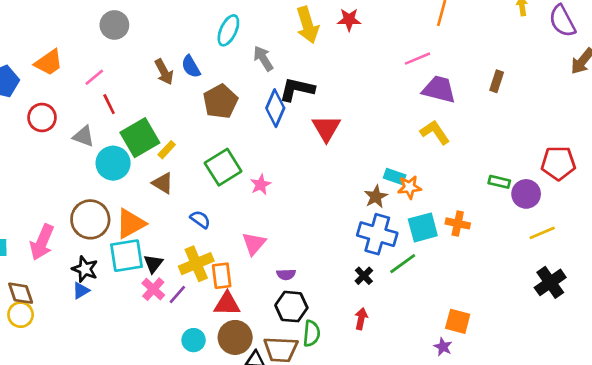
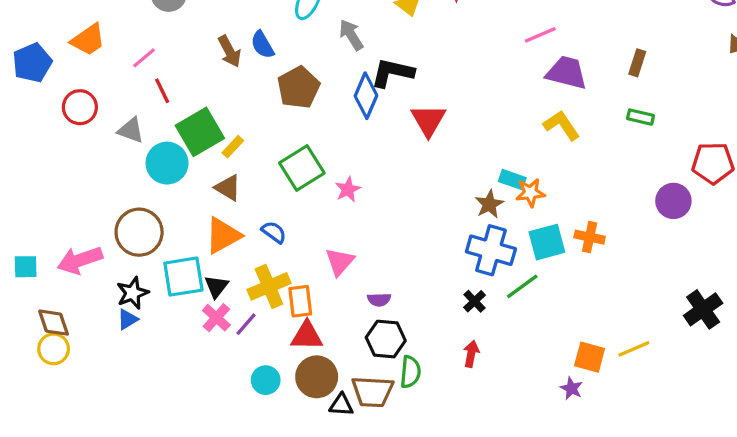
green rectangle: (499, 182) -> (641, 117), moved
orange triangle: (131, 223) -> (223, 235), moved
yellow line: (542, 233) -> (634, 349), moved
pink arrow: (42, 242) -> (80, 260), turned 48
black star: (85, 269) -> (132, 293), turned 30

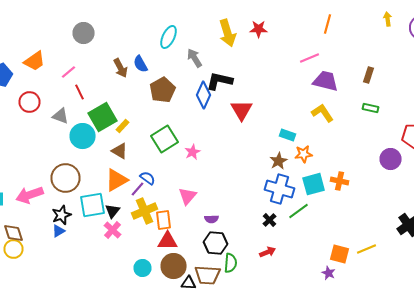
cyan rectangle: (512, 180) -> (288, 135), moved
purple line: (246, 324) -> (138, 189), moved
red arrow: (471, 354) -> (268, 252), turned 56

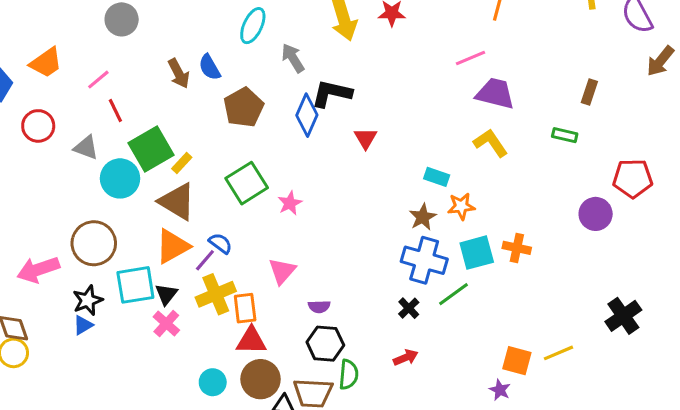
brown rectangle: (368, 75) -> (589, 92), moved
red triangle: (242, 110) -> (366, 138), size x0.7
brown triangle: (120, 151) -> (177, 202), size x1.5

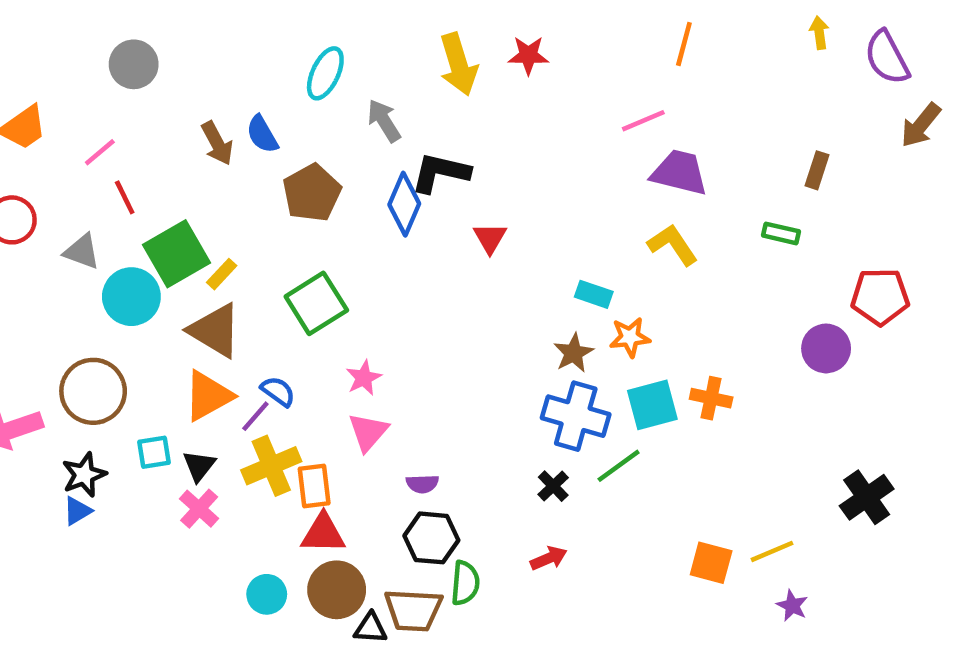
pink star: (290, 203) -> (364, 378), moved
cyan square: (135, 285) -> (154, 452), size x0.6
purple star: (500, 390) -> (792, 606), moved

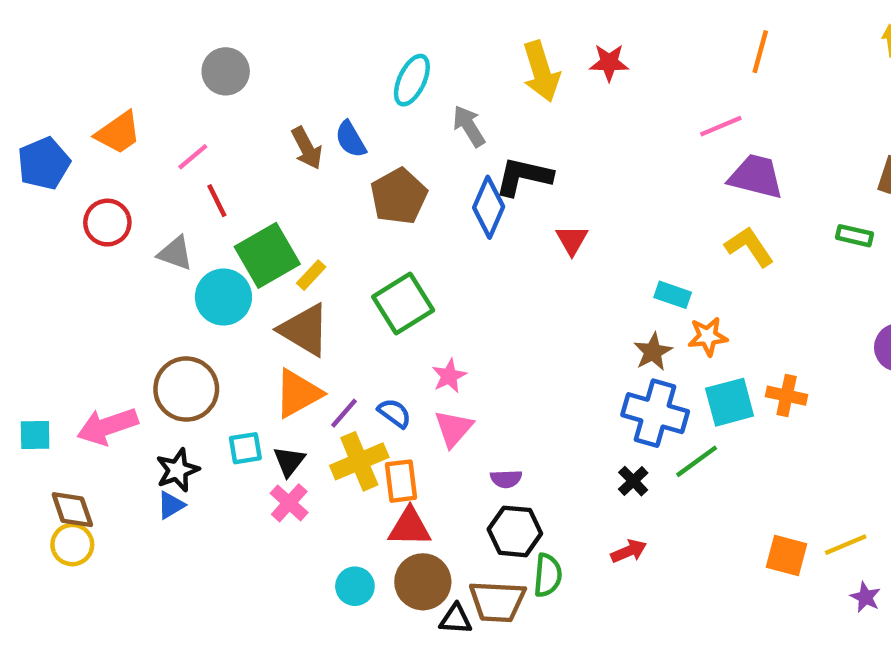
blue semicircle: (278, 391) -> (394, 413), moved

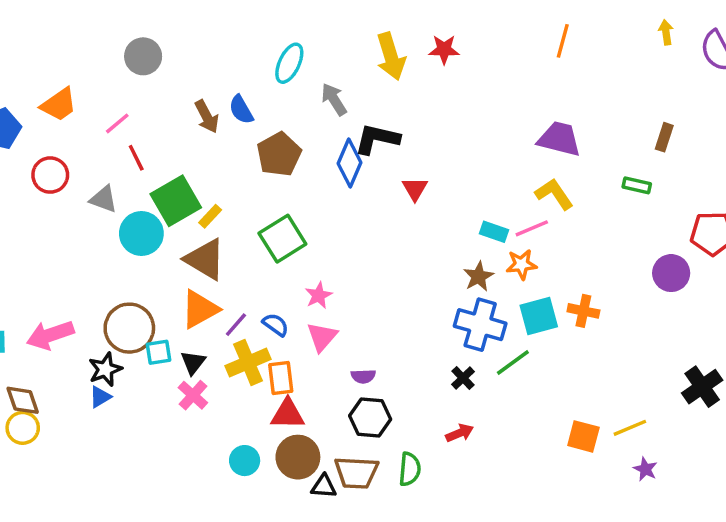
pink line: (721, 126) -> (532, 228), moved
brown circle: (186, 389) -> (129, 328), moved
green semicircle: (548, 575) -> (410, 469), moved

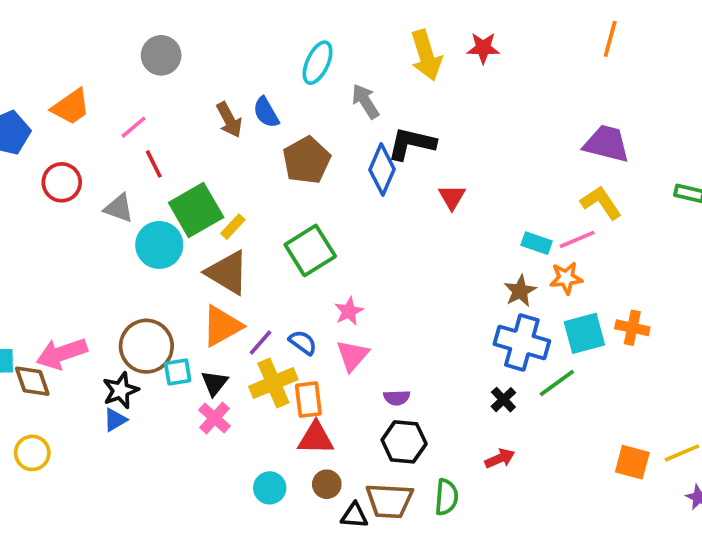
brown diamond: (23, 400) -> (32, 381), moved
brown circle: (298, 457) -> (327, 484), size x0.6

